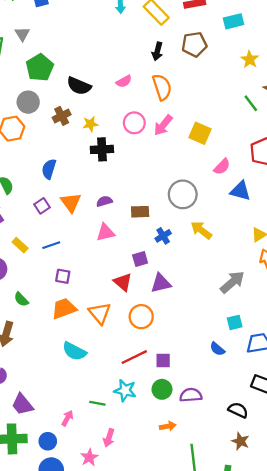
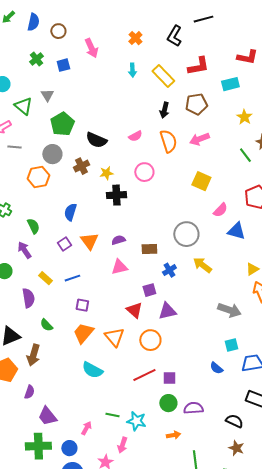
pink arrow: (163, 125) -> (199, 139), moved, turned 30
gray arrow: (232, 282) -> (229, 310), turned 60
orange trapezoid: (64, 309) -> (83, 333), turned -30
cyan star: (125, 390) -> (136, 421), moved

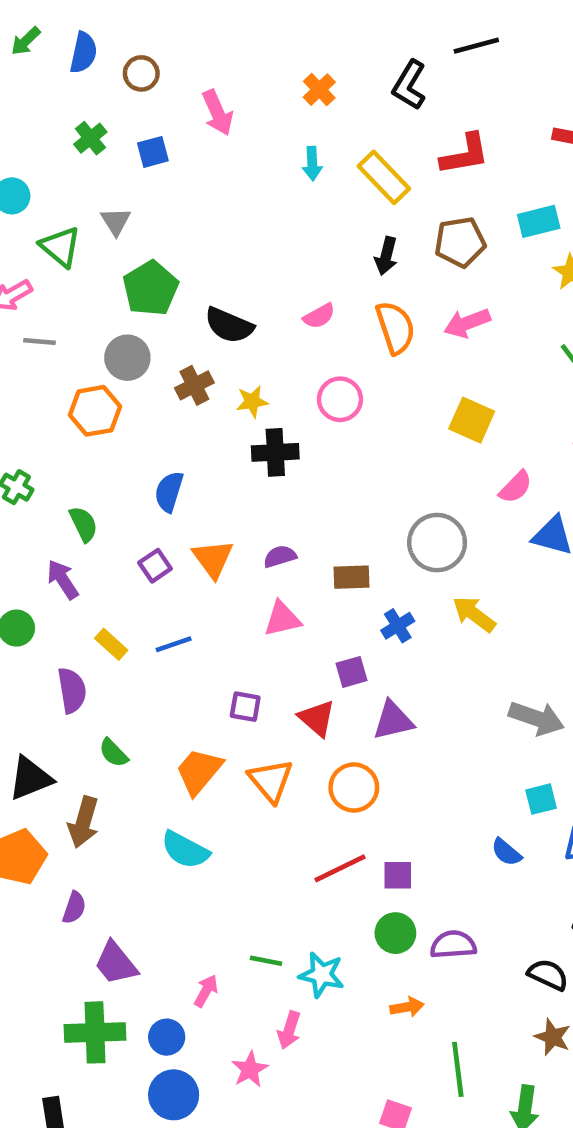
cyan rectangle: (230, 84) -> (539, 221), moved
purple square: (82, 305) -> (245, 707), moved
cyan semicircle: (92, 370) -> (185, 850), moved

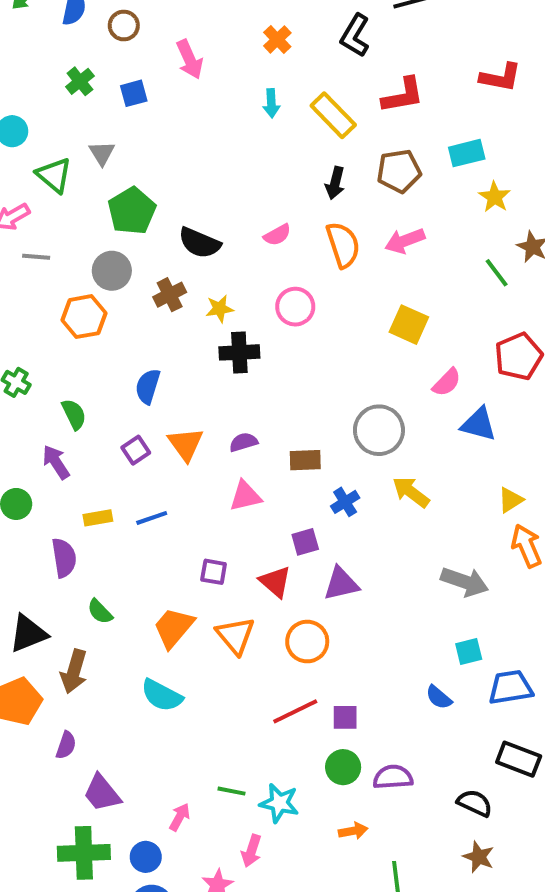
yellow rectangle: (111, 644) -> (98, 518), turned -52

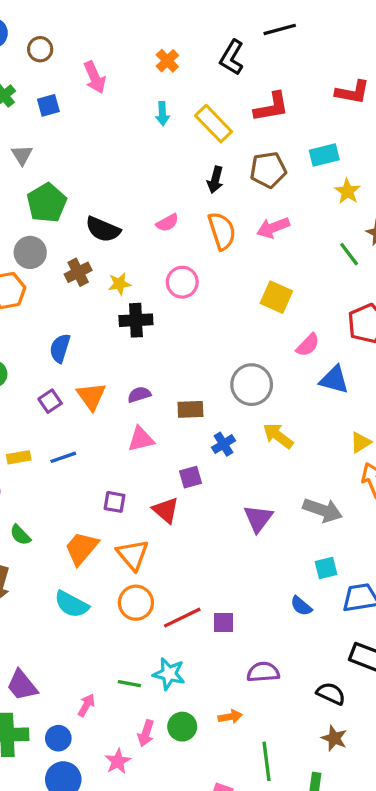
purple triangle: (341, 584) -> (258, 518), moved, turned -40
orange circle: (307, 642) -> (136, 603), moved
green circle: (343, 767) -> (182, 727), moved
cyan star: (279, 803) -> (169, 674), moved

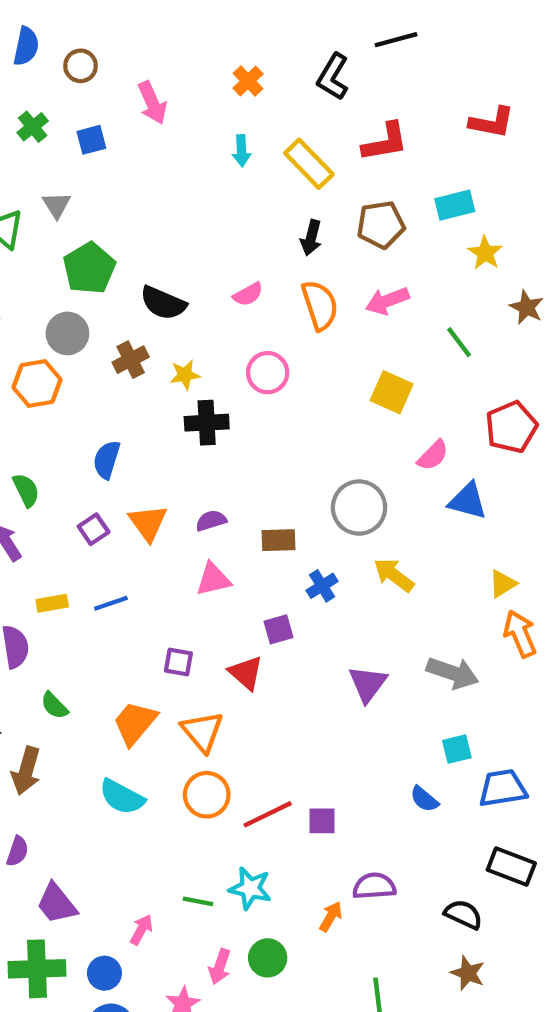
green line: (349, 254) -> (459, 342), moved
orange arrow: (230, 717) -> (331, 917), moved, turned -50

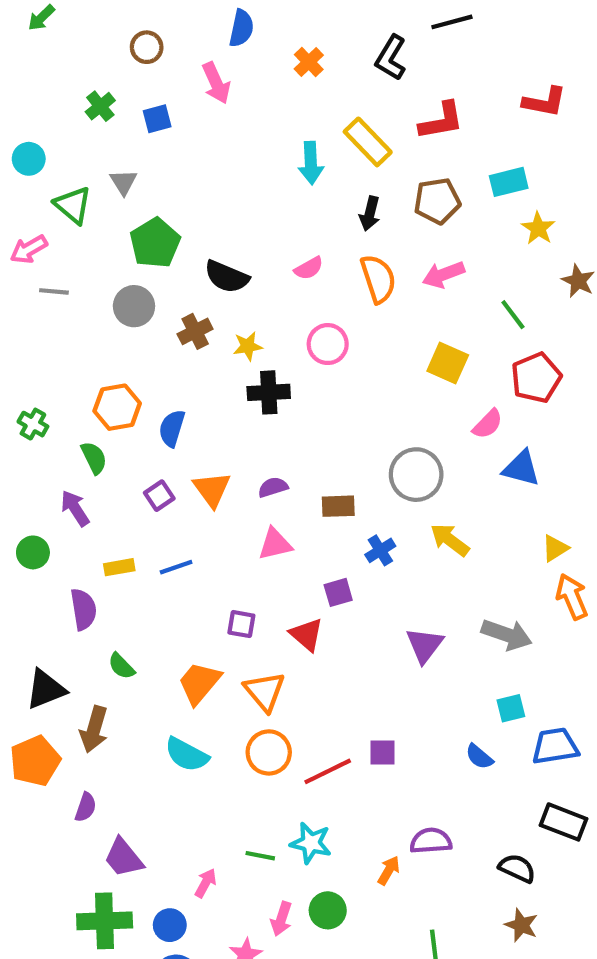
blue semicircle: (26, 46) -> (241, 28), moved
cyan arrow: (242, 151) -> (311, 163), moved, size x1.4
orange hexagon: (37, 384) -> (117, 407), moved
red pentagon: (511, 427) -> (536, 378), moved
purple square: (322, 821) -> (382, 752), moved

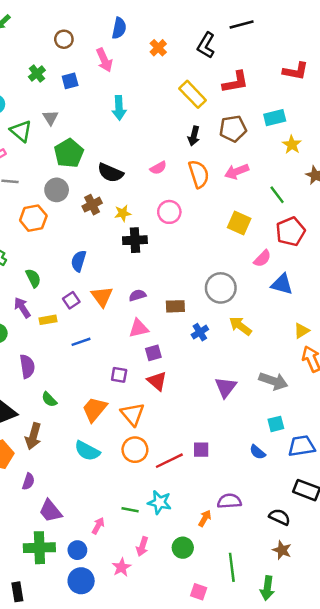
cyan arrow: (311, 163) -> (119, 108), moved
orange hexagon: (117, 407) -> (33, 218), moved
yellow rectangle: (119, 567) -> (48, 320), moved
purple square: (338, 592) -> (153, 353), moved
green circle: (328, 910) -> (183, 548), moved

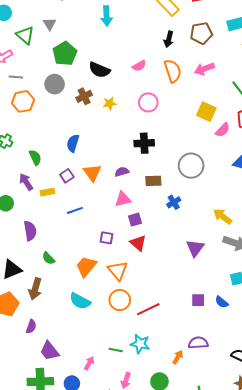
orange hexagon: (33, 218) -> (23, 101), moved
black cross: (135, 240) -> (144, 143), moved
pink semicircle: (262, 259) -> (223, 130), moved
yellow arrow: (240, 326) -> (223, 217), moved
purple square: (201, 450) -> (198, 300), moved

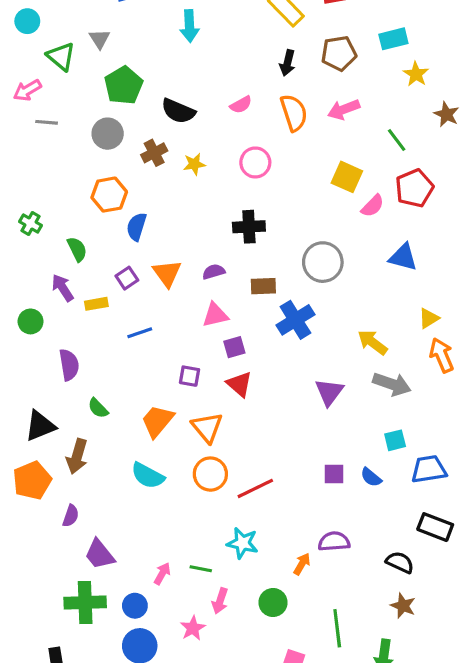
orange hexagon: (23, 101) -> (109, 195), moved
blue cross: (174, 202) -> (295, 320), size x1.6
green line: (116, 350) -> (201, 569), moved

